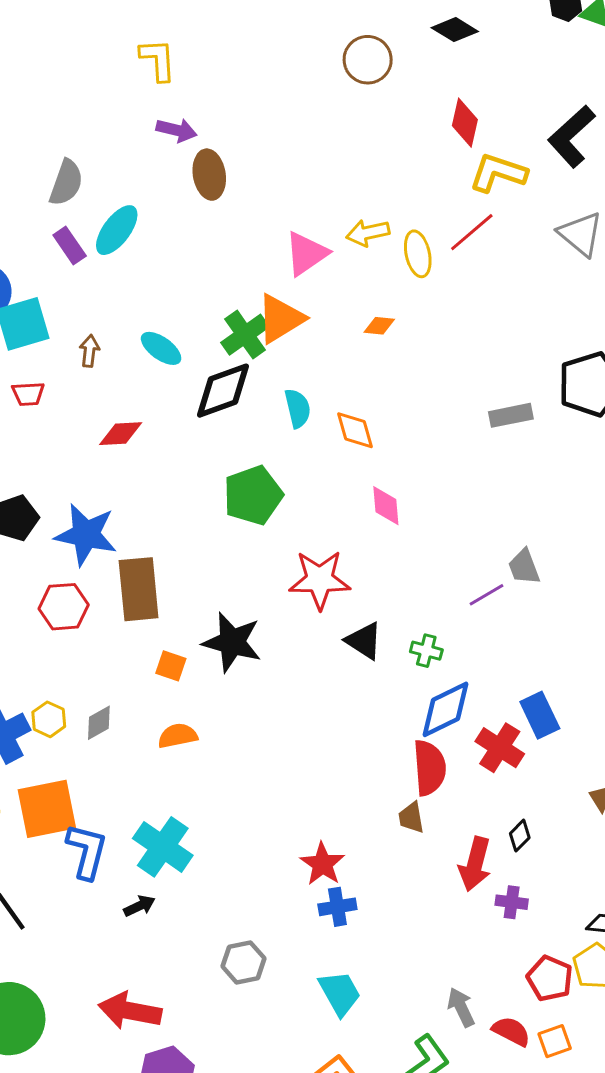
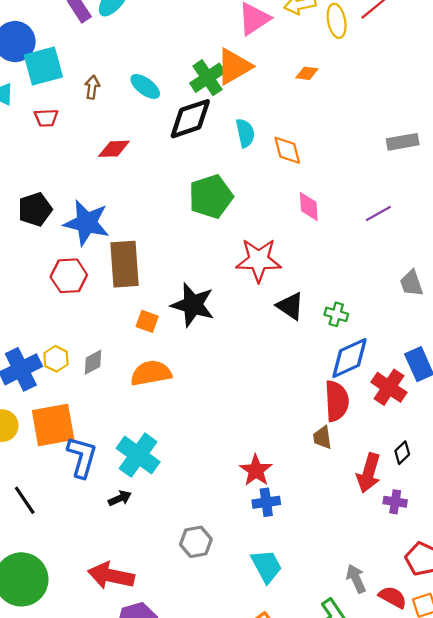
gray trapezoid: (524, 567) -> (411, 283), moved
purple line: (487, 595) -> (378, 214), moved
orange semicircle: (178, 736) -> (151, 373), size x1.4

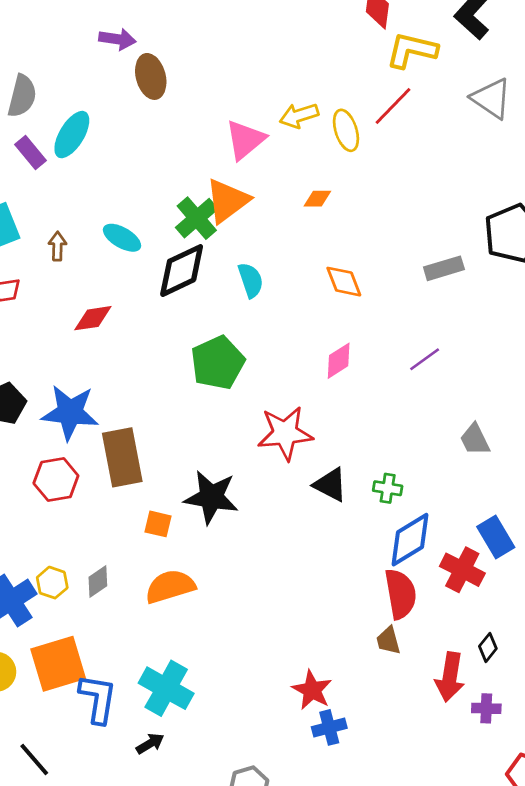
orange diamond: (287, 150) -> (344, 282), moved
pink diamond: (309, 206) -> (339, 361), turned 68

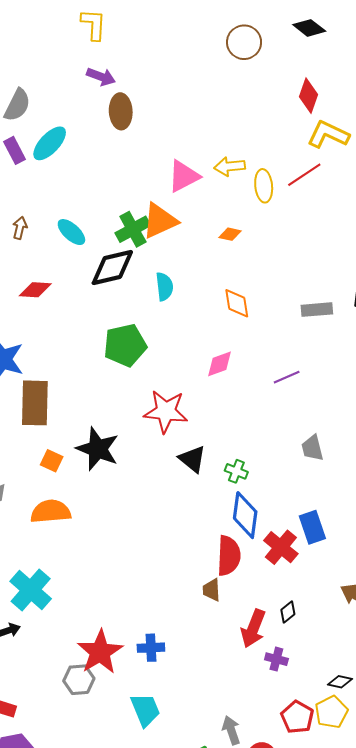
blue diamond: (410, 540) -> (245, 515), turned -63
red star: (312, 690) -> (100, 652), moved, size x1.4

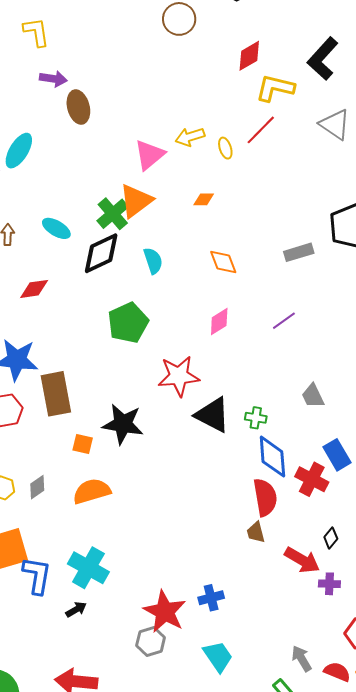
red diamond: (309, 96) -> (249, 56), turned 52
yellow ellipse: (264, 186) -> (225, 148), size x0.7
gray trapezoid: (312, 448) -> (313, 396), moved
black triangle: (192, 459) -> (213, 415), size x1.4
red arrow: (253, 629) -> (302, 560), turned -69

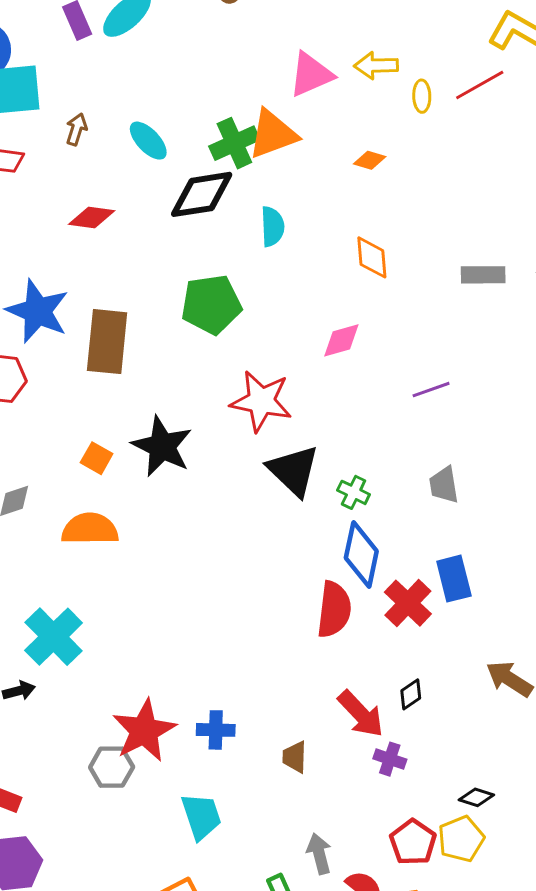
purple line: (284, 321) -> (431, 390), moved
brown rectangle: (56, 394) -> (107, 342), moved
brown trapezoid: (256, 532) -> (295, 757), moved

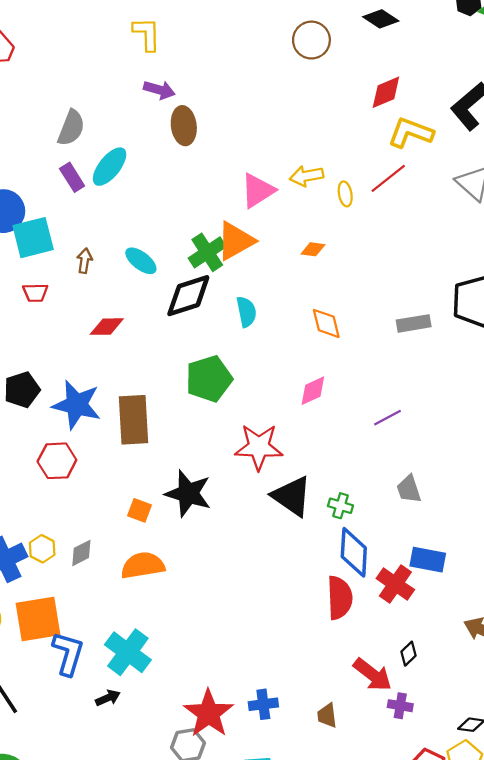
blue rectangle: (454, 579) -> (428, 560), turned -56

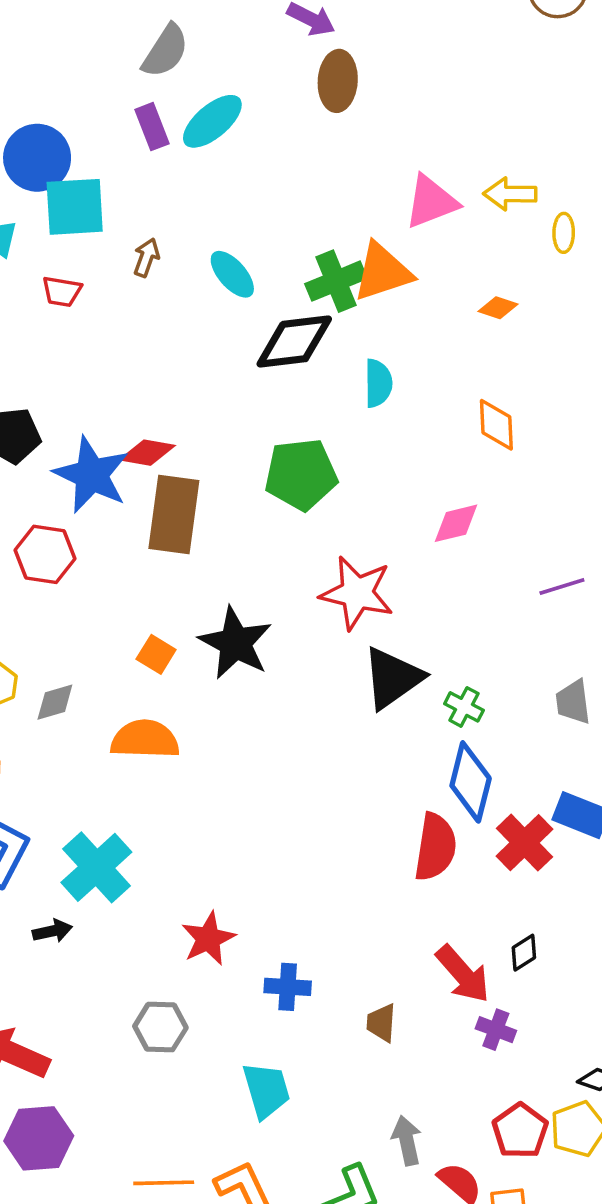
red diamond: (107, 327) -> (147, 453), moved
black triangle: (292, 496) -> (393, 678), turned 39
red star: (209, 713) -> (208, 939), moved, size x0.7

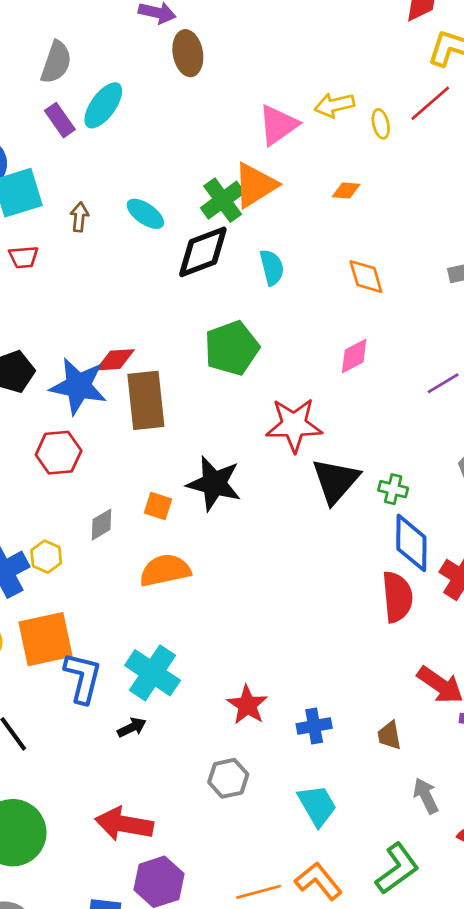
gray diamond: (55, 702) -> (101, 525), moved
gray arrow: (407, 1141) -> (426, 796), moved

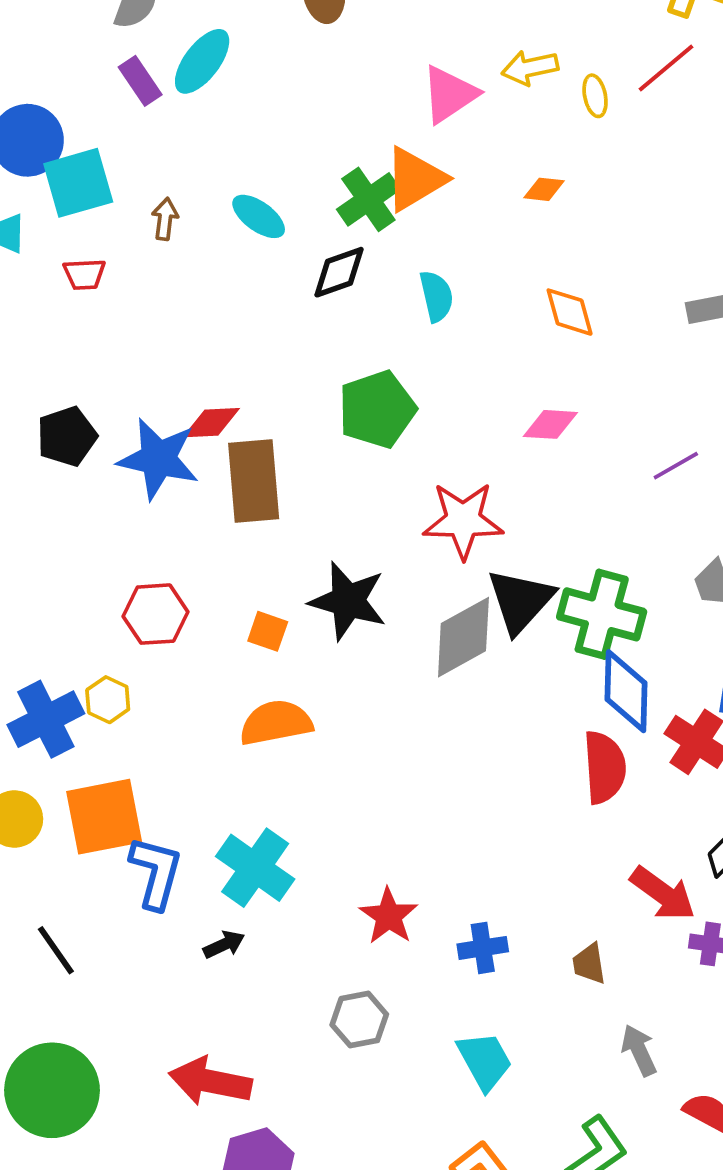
black diamond: (203, 252) -> (339, 272), size x0.7
pink diamond: (354, 356) -> (550, 424), turned 30
red hexagon: (59, 453) -> (155, 614), moved
green cross: (393, 489) -> (602, 614), size x2.0
gray diamond: (101, 525) -> (463, 637), moved, size x1.8

